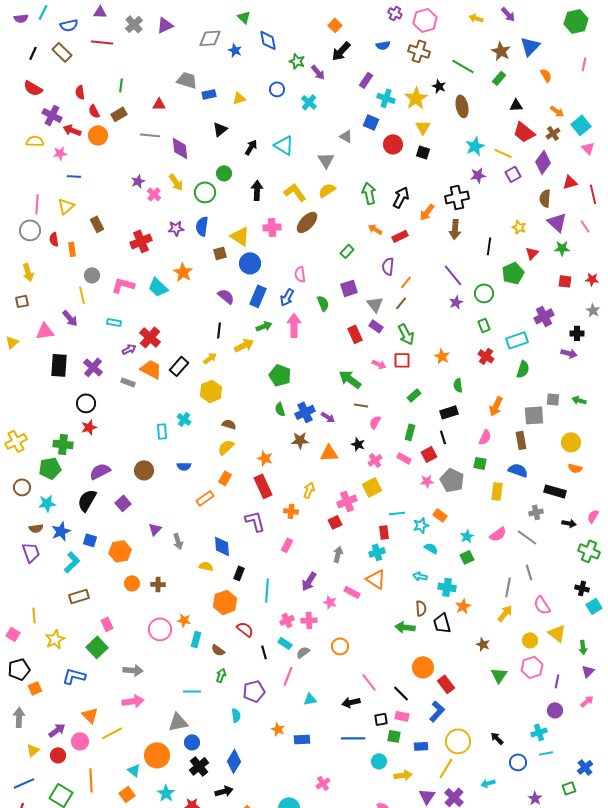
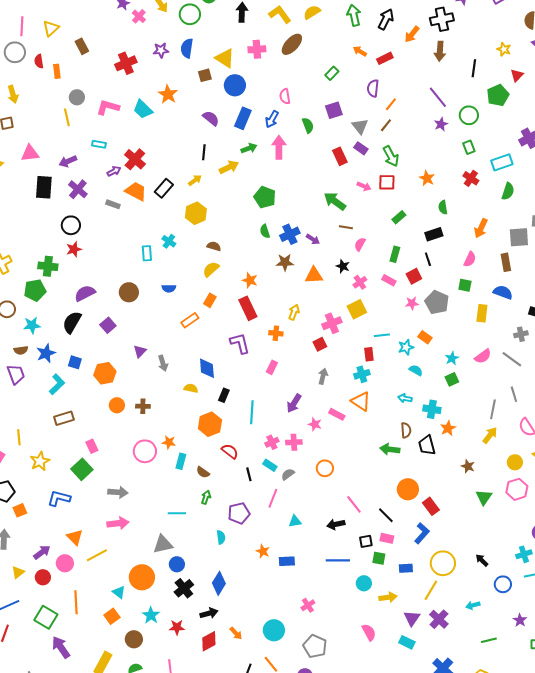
purple arrow: (70, 318) -> (68, 161), moved, turned 108

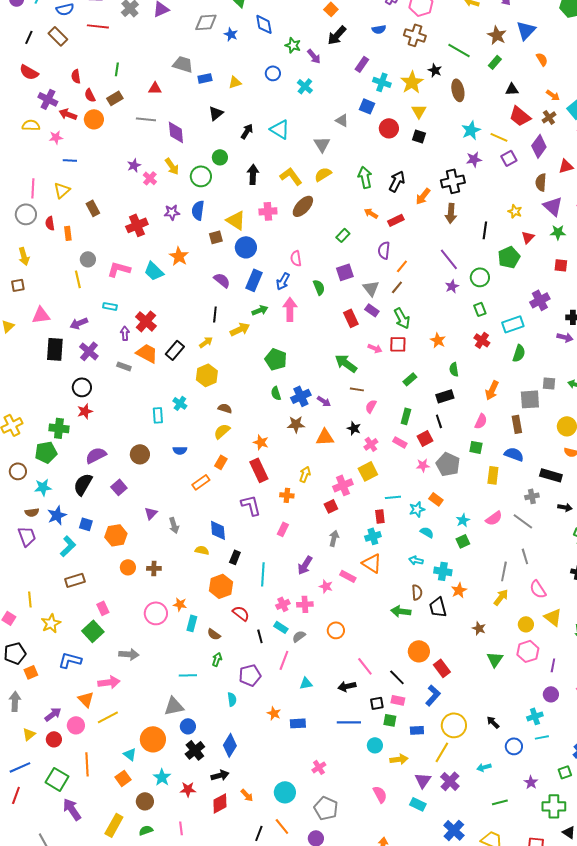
purple arrow: (114, 171) -> (125, 333), turned -64
pink arrow: (118, 523) -> (109, 682), moved

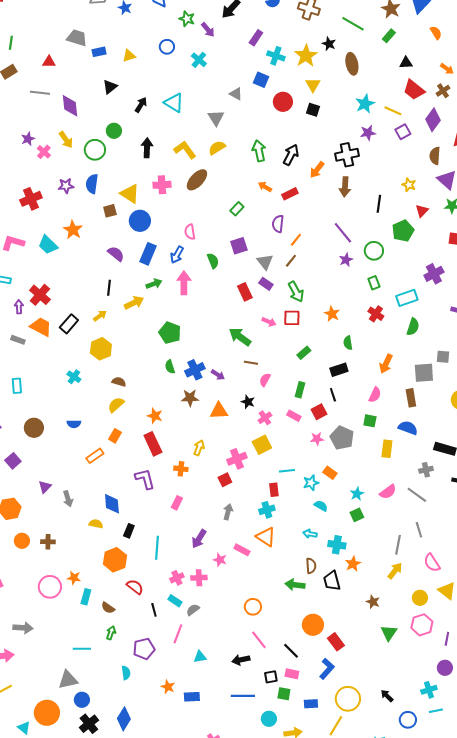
cyan rectangle: (158, 415) -> (17, 386), moved
orange circle: (336, 630) -> (253, 607), moved

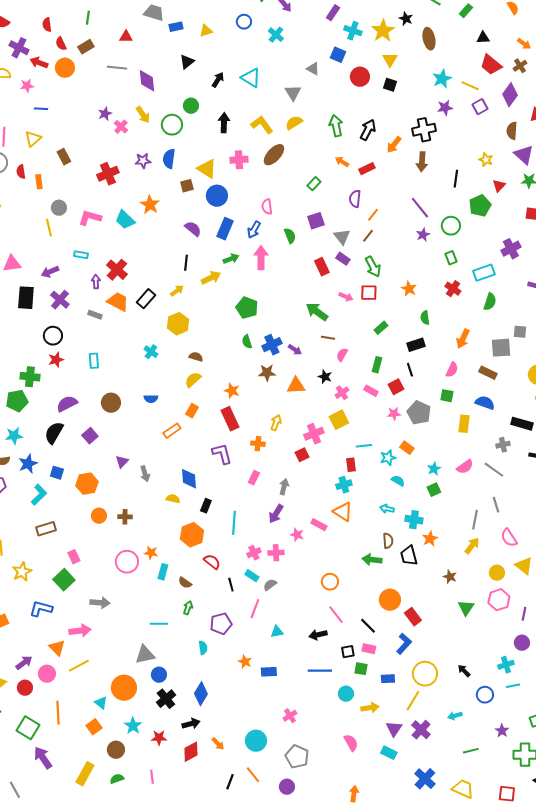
brown rectangle: (411, 398) -> (488, 373), turned -54
gray arrow: (228, 512) -> (284, 487), moved

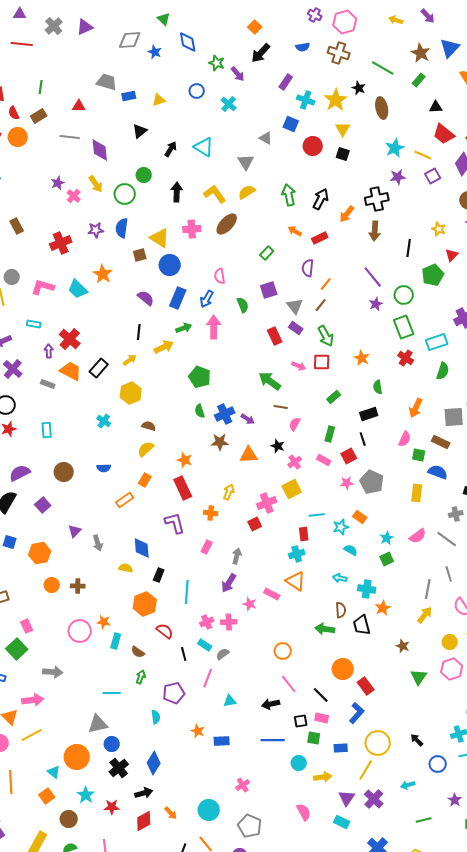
green rectangle: (451, 258) -> (404, 327), size x1.6
green square: (447, 396) -> (419, 455), moved

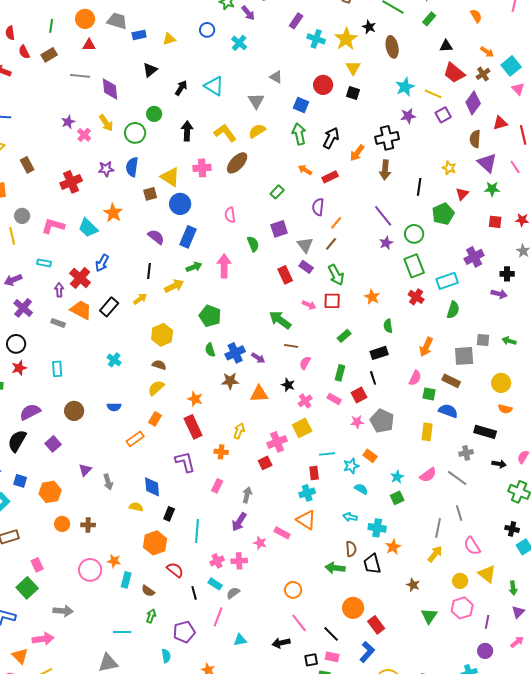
blue square: (291, 124) -> (301, 105), moved
orange circle: (18, 137) -> (85, 19), moved
blue arrow: (207, 299) -> (102, 263), moved
yellow hexagon: (131, 393) -> (162, 335), moved

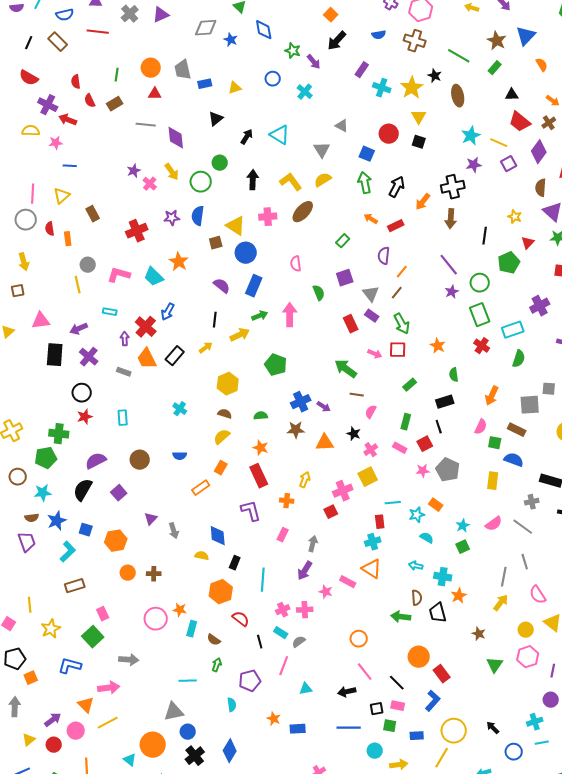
gray trapezoid: (117, 21) -> (183, 70), turned -120
orange trapezoid: (81, 310) -> (147, 359), turned -145
green semicircle: (210, 350) -> (261, 416), moved, turned 104

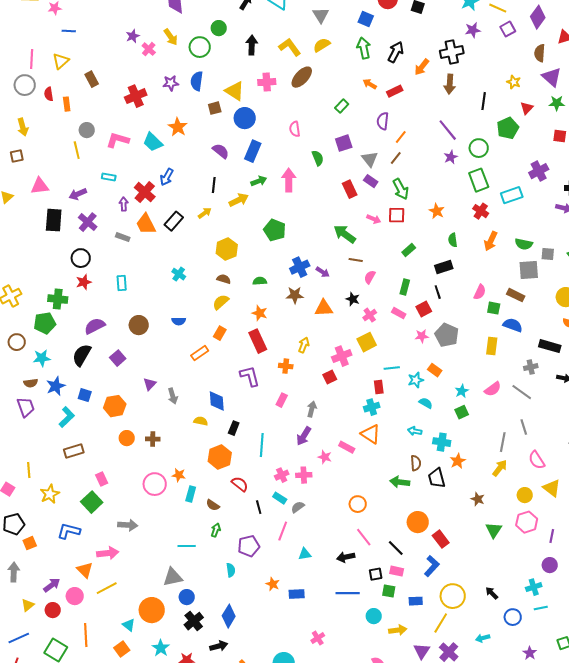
green semicircle: (519, 359) -> (524, 244), moved, turned 84
orange arrow: (492, 396) -> (491, 241), moved

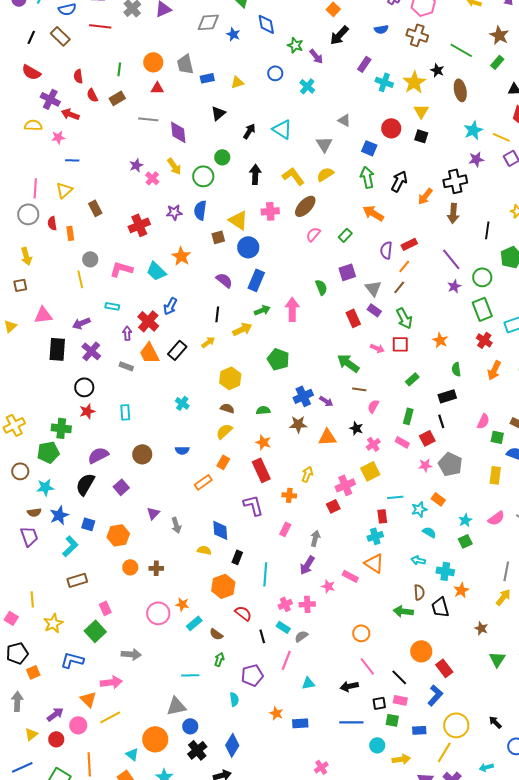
orange arrow: (370, 84) -> (373, 213), size x1.5
red rectangle: (395, 91) -> (409, 244), moved
pink semicircle: (295, 129) -> (313, 234), moved, turned 49
cyan rectangle: (191, 494) -> (194, 623), turned 35

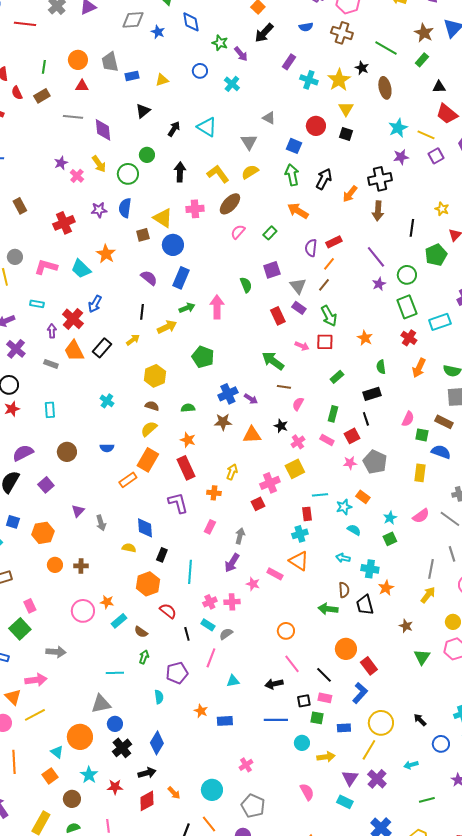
orange rectangle: (223, 462) -> (148, 460), size x1.6

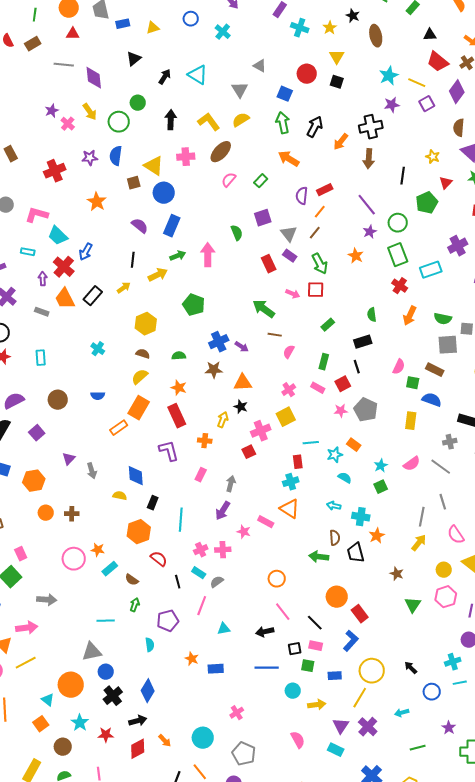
yellow star: (339, 80) -> (330, 28), size x0.6
cyan trapezoid: (81, 269) -> (58, 236), moved
orange star: (365, 338) -> (356, 256), moved
black star: (281, 426) -> (241, 407), moved

